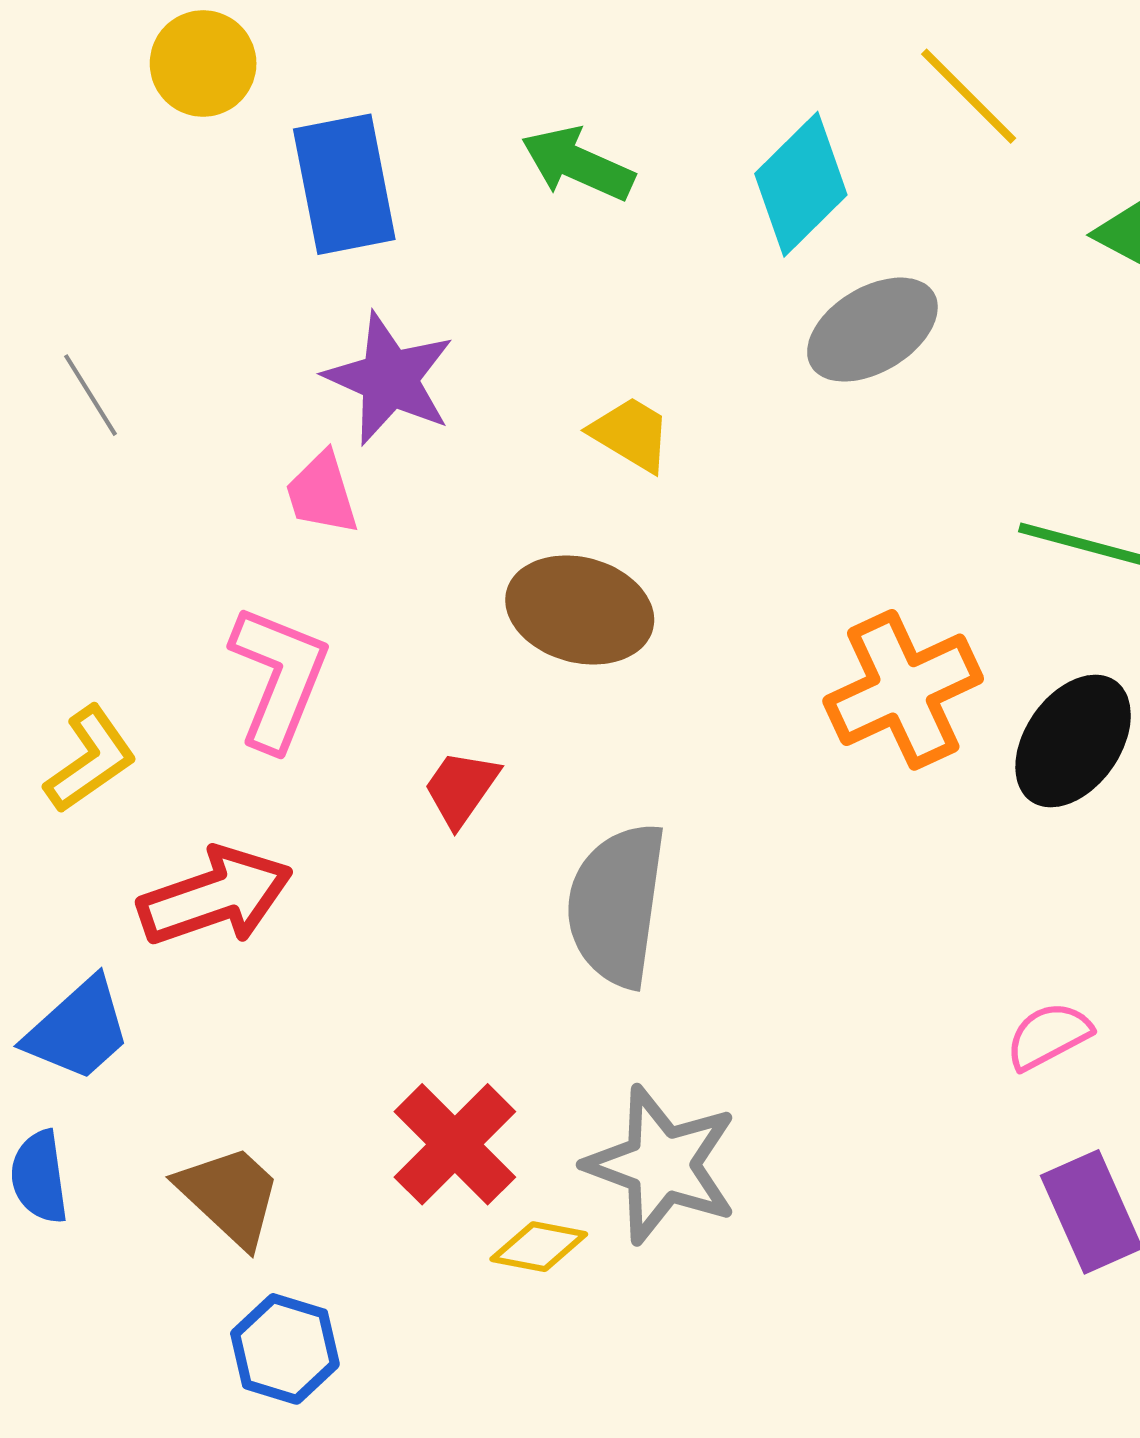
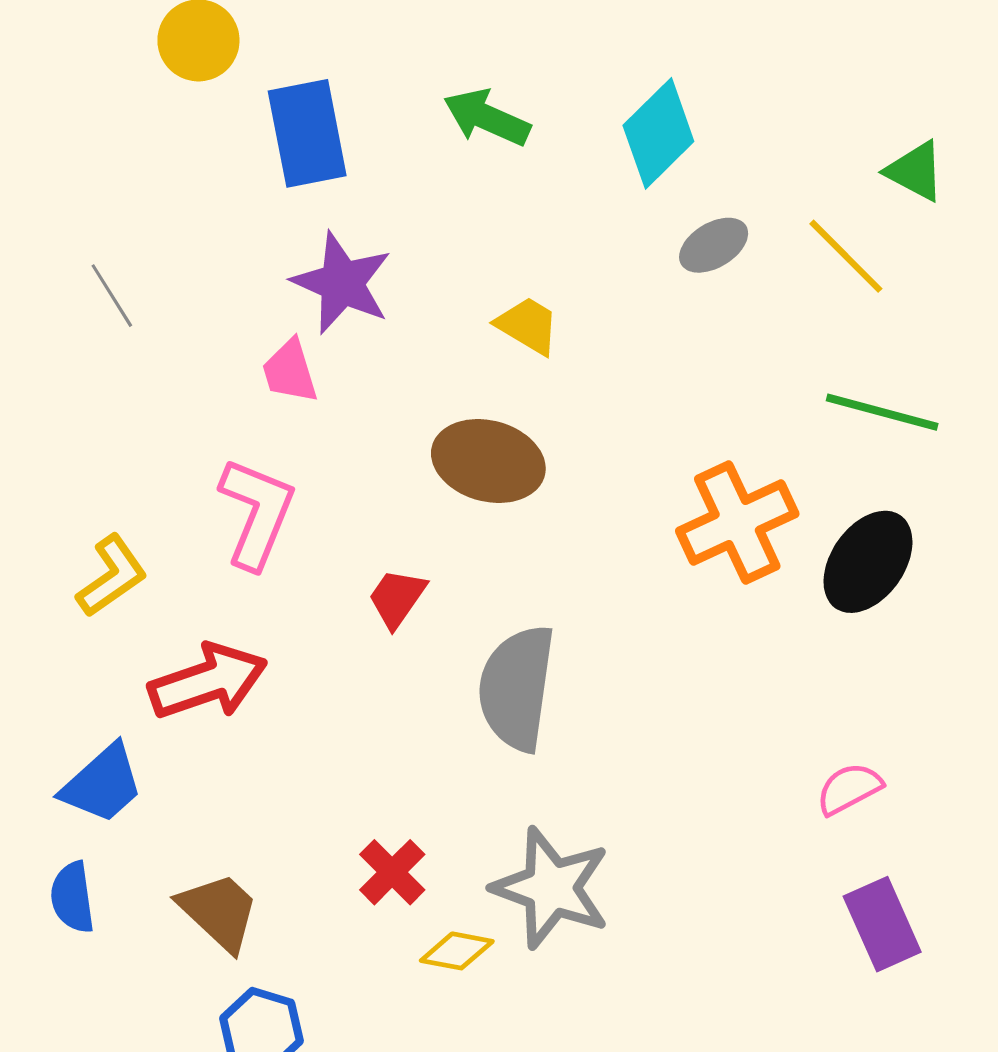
yellow line: (969, 96) -> (846, 256), moved
gray ellipse: (872, 330) -> (714, 245), size x0.7
red cross: (455, 1144) -> (392, 872), size x0.7

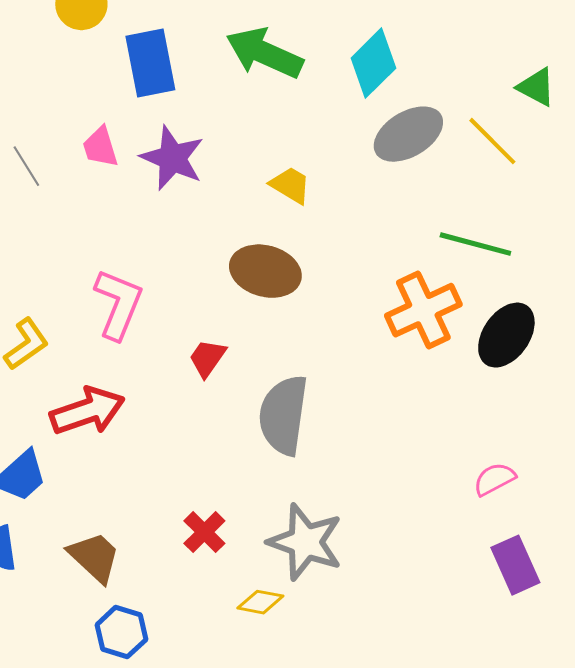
green arrow: (487, 118) -> (264, 53), size x1.4
gray ellipse: (714, 245) -> (408, 134), size x1.6
pink trapezoid: (290, 371) -> (100, 147), moved
green line: (882, 412) -> (475, 244), moved
yellow diamond: (457, 951) -> (260, 602), moved

